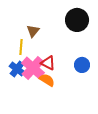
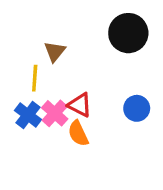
pink cross: (33, 68) -> (55, 113), size x0.7
orange semicircle: (47, 80) -> (78, 133), turned -147

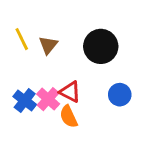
black circle: (128, 33) -> (101, 46), moved
yellow line: (35, 78) -> (22, 39), moved, turned -30

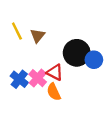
black circle: (101, 46) -> (77, 53), moved
blue circle: (120, 95) -> (94, 60), moved

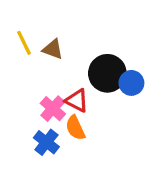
brown triangle: (38, 36) -> (53, 49), turned -49
blue cross: (19, 79) -> (46, 142), moved

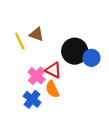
yellow line: (24, 43) -> (20, 41), moved

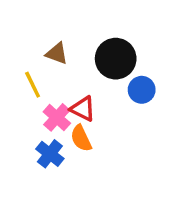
yellow line: (20, 41) -> (33, 85), moved
black circle: (75, 51) -> (116, 59), moved

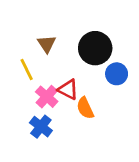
brown triangle: (57, 53) -> (47, 44), turned 36
orange semicircle: (81, 138) -> (85, 108), moved

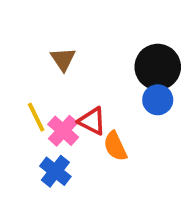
black circle: (95, 48) -> (158, 67), moved
yellow line: (27, 70) -> (36, 117), moved

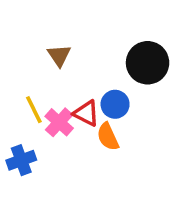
blue circle: (158, 100) -> (115, 104), moved
blue cross: (55, 171) -> (21, 160), moved, turned 32

